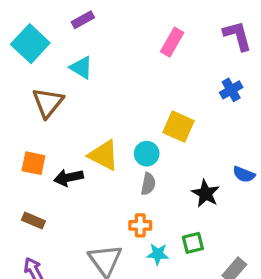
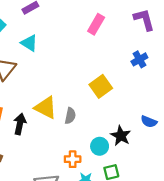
yellow square: (179, 127) -> (101, 86), turned 30
cyan circle: (147, 154) -> (100, 146), moved
black arrow: (69, 178) -> (20, 124), turned 114
gray semicircle: (148, 184) -> (70, 116), moved

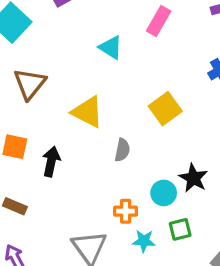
cyan triangle: (29, 43) -> (111, 47), moved
yellow triangle: (46, 108) -> (88, 112), moved

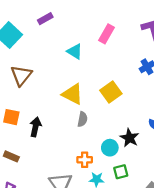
yellow triangle: (88, 112) -> (73, 94), moved

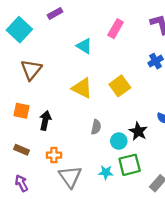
gray semicircle: (82, 119) -> (96, 127), moved
orange cross: (85, 160) -> (54, 155), moved
green square: (121, 172) -> (130, 165), size x1.5

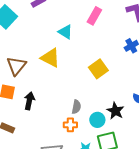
brown triangle: (31, 70) -> (16, 66), moved
yellow triangle: (82, 88) -> (50, 58), moved
orange cross: (54, 155) -> (70, 125), moved

